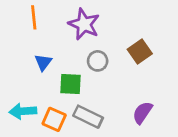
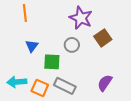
purple star: (84, 24) -> (81, 18), moved

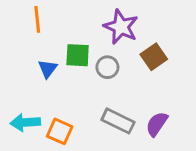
green square: (52, 62) -> (78, 55), moved
gray rectangle: (65, 86) -> (118, 121), moved

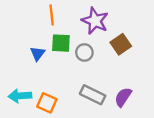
orange line: (37, 19) -> (52, 15), moved

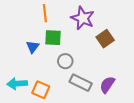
gray circle: (84, 52) -> (65, 61), moved

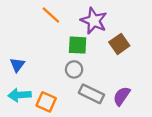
orange line: (45, 13) -> (51, 15), turned -42
green square: (53, 38) -> (78, 45), moved
blue triangle: (33, 47) -> (17, 65), moved

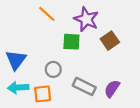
blue triangle: (17, 65) -> (16, 60), size x1.5
gray circle: (74, 69) -> (53, 69), moved
orange square: (46, 102) -> (43, 94), turned -30

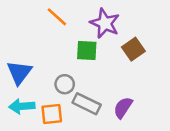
gray rectangle: (84, 86) -> (87, 104), moved
purple semicircle: (112, 89) -> (123, 108), moved

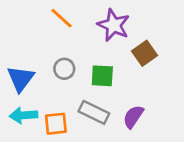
green square: (87, 51) -> (102, 76), moved
gray circle: (65, 84) -> (64, 69), moved

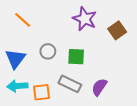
orange line: (61, 18) -> (23, 20), moved
brown square: (145, 53) -> (117, 30), moved

